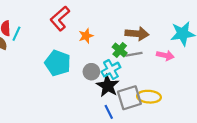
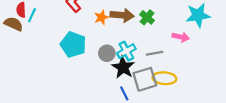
brown arrow: (137, 34) -> (122, 15), moved
green cross: (120, 50) -> (147, 17), moved
gray line: (134, 54) -> (155, 53), moved

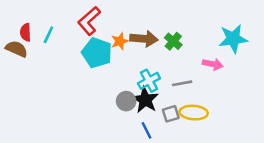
cyan line: (32, 15) -> (48, 35), moved
cyan pentagon: (73, 45) -> (97, 53), moved
gray circle: (107, 53) -> (126, 101), moved
gray square: (145, 79) -> (171, 114), size x0.6

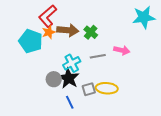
red L-shape: (89, 21) -> (48, 16), moved
cyan star: (233, 39) -> (144, 17), moved
gray line: (182, 83) -> (98, 56), moved

